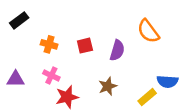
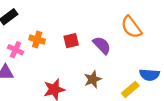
purple semicircle: (117, 50) -> (102, 45), turned -60
pink cross: (51, 75) -> (16, 50), moved

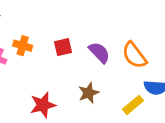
orange semicircle: (131, 27) -> (134, 55), moved

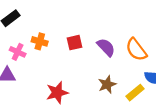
brown star: (89, 93) -> (107, 84), moved

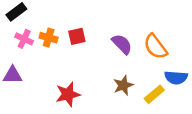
red square: (75, 43) -> (77, 36), moved
pink cross: (18, 52) -> (24, 39), moved

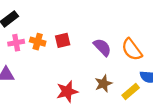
pink cross: (24, 39) -> (16, 43), turned -35
red star: (68, 94) -> (67, 91), moved

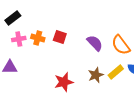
red square: (63, 40) -> (60, 37), turned 32
yellow rectangle: (131, 91) -> (116, 72), moved

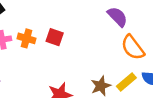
purple semicircle: (95, 43) -> (117, 17), moved

